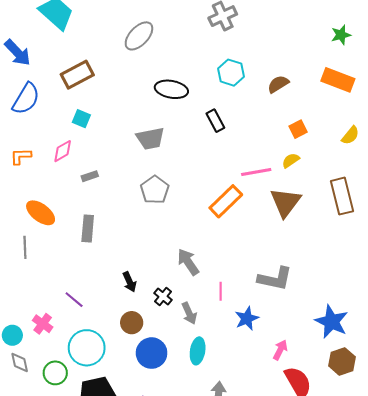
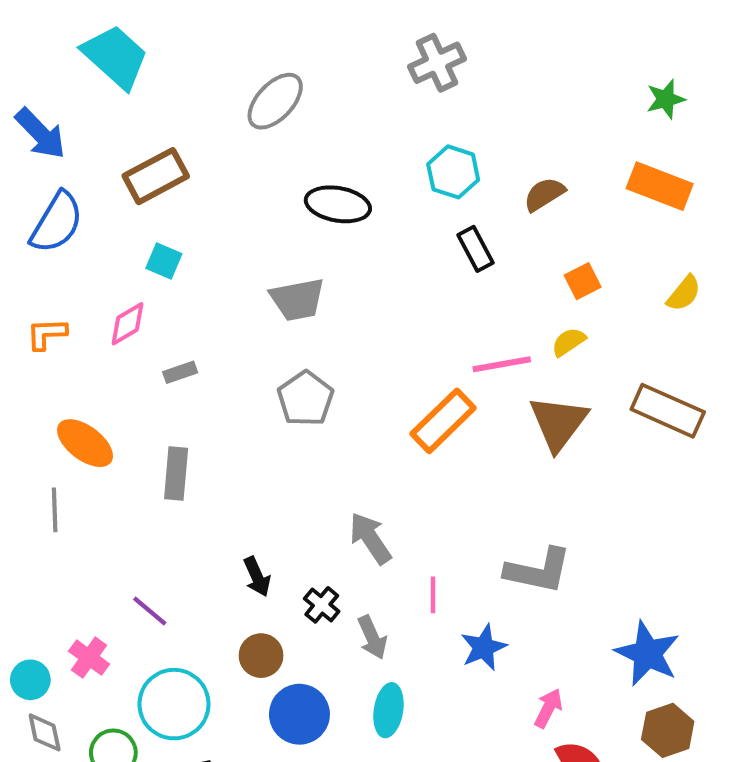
black rectangle: (215, 121) -> (475, 249), moved
brown rectangle: (342, 196) -> (668, 411), turned -52

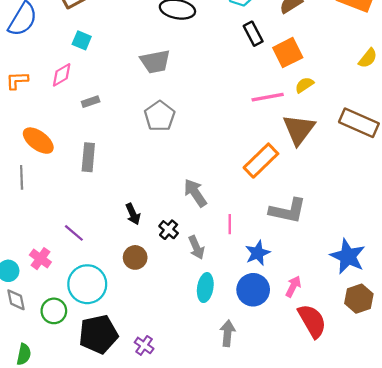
orange square: (583, 281) -> (288, 53), moved, size x1.5
orange rectangle: (443, 421) -> (261, 161), moved
blue circle: (299, 714) -> (253, 290), moved

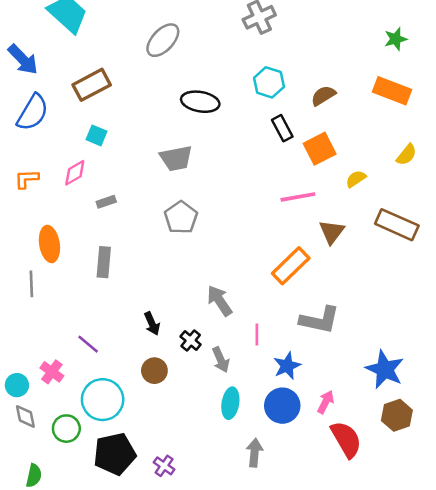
yellow semicircle: (304, 85) -> (356, 179), moved
brown triangle: (299, 129) -> (332, 232), size x0.7
orange ellipse: (38, 141) -> (49, 244), turned 44

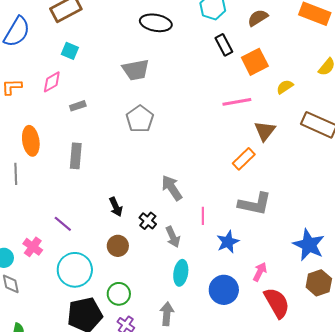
orange rectangle: (291, 266) -> (244, 159), moved, size x0.7
blue circle: (282, 406) -> (224, 290), moved
green circle: (66, 429) -> (119, 294), moved
gray arrow: (255, 453) -> (167, 314), moved

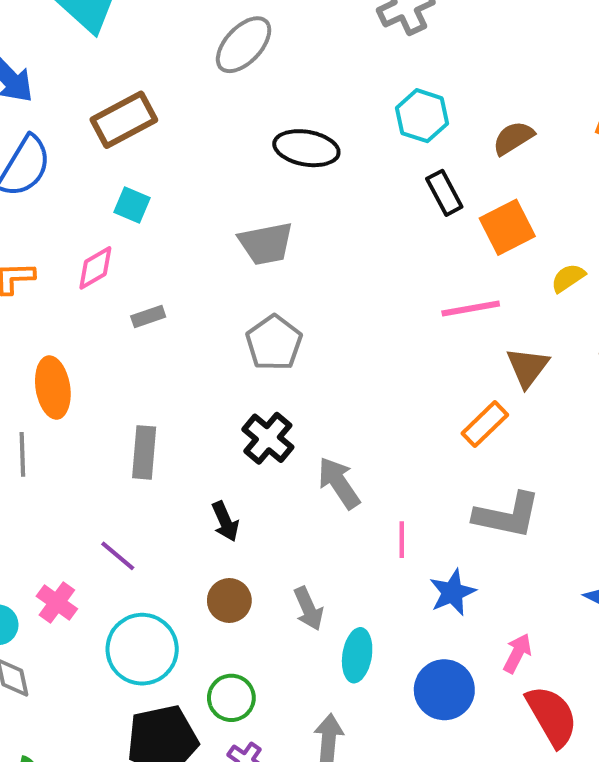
gray rectangle: (76, 156) -> (144, 452), moved
black cross: (148, 221) -> (268, 438), moved, size x1.4
gray arrow: (173, 237) -> (308, 609), moved

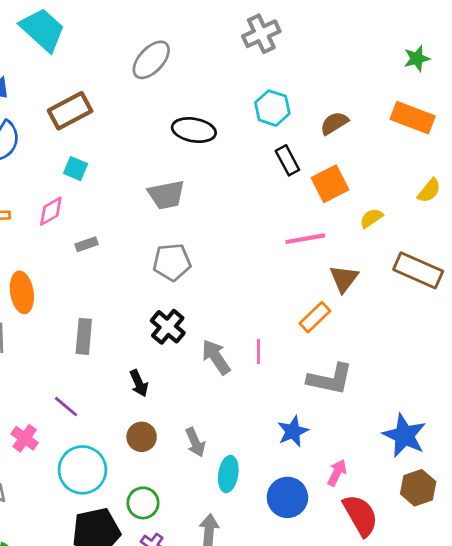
gray pentagon: (274, 343) -> (172, 262), turned 30
pink line: (402, 540) -> (259, 352), moved

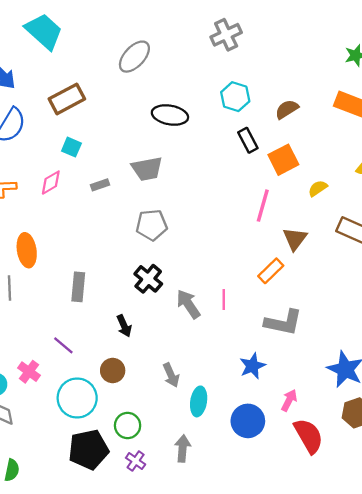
pink line: (305, 239) -> (263, 206), turned -64
gray rectangle: (87, 244) -> (100, 185), moved
brown circle: (142, 437) -> (113, 371), moved

